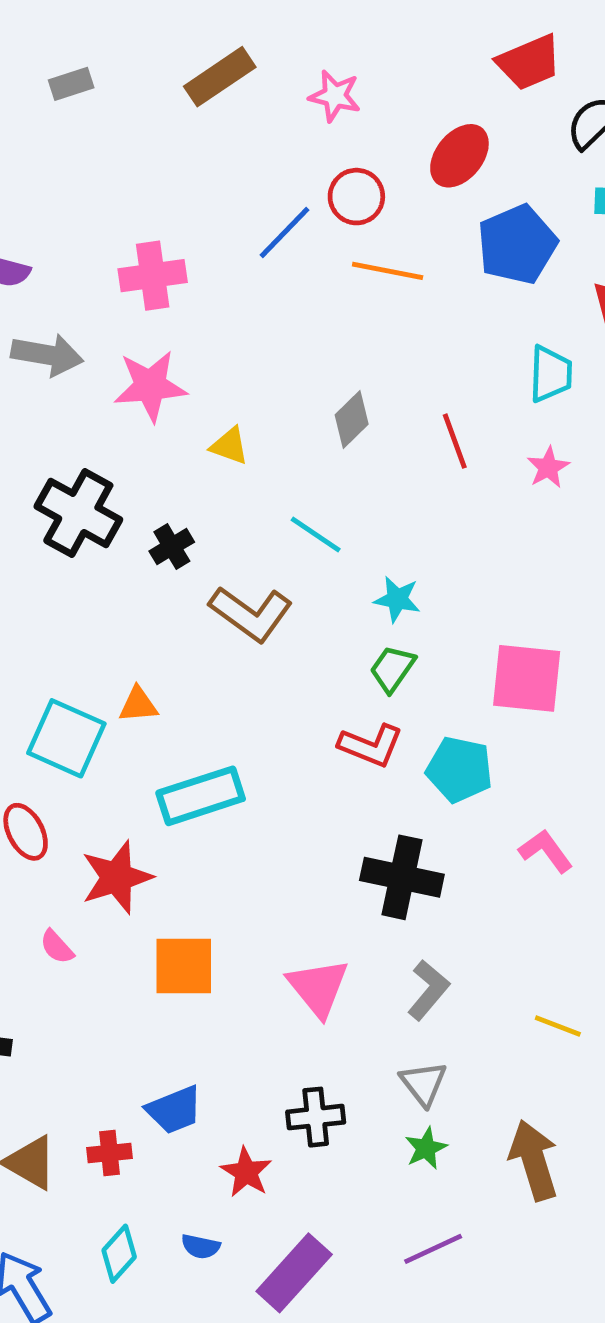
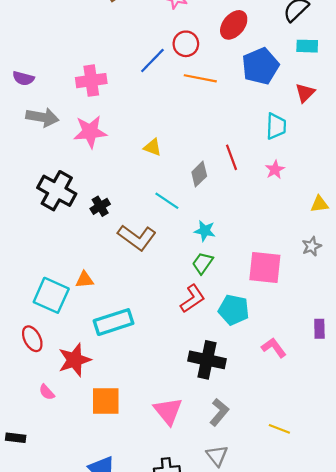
gray diamond: (352, 419) -> (199, 174), moved
yellow triangle: (229, 446) -> (152, 147), moved
red L-shape: (371, 745) -> (193, 299), turned -56

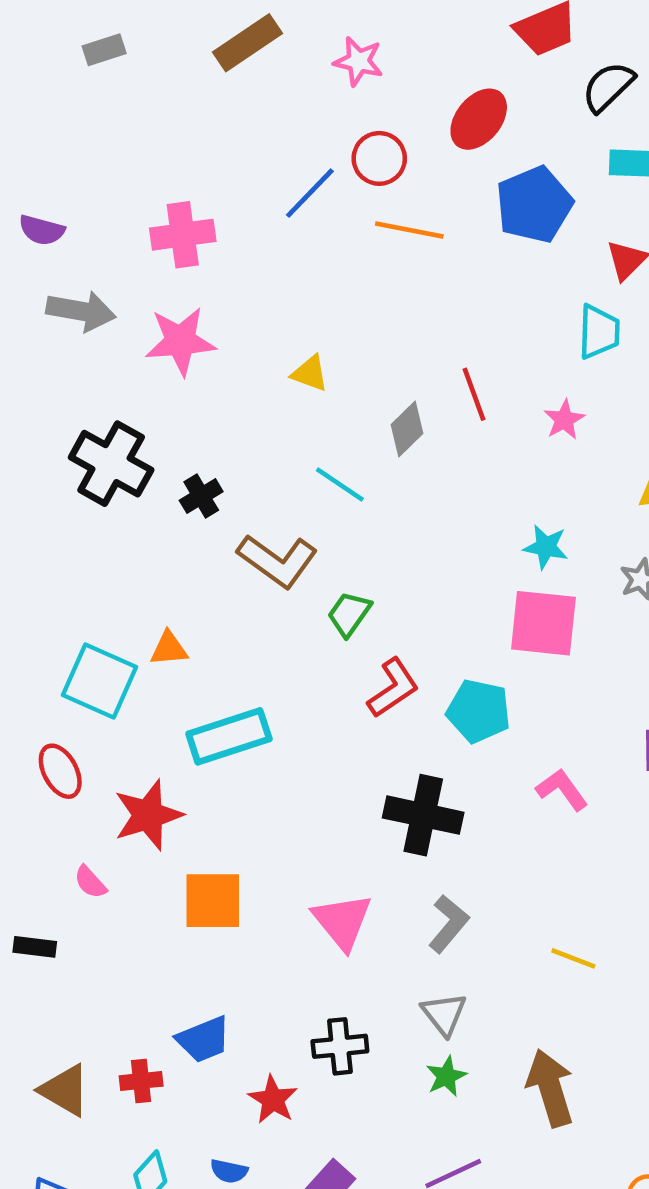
cyan trapezoid: (276, 126) -> (599, 332), moved
cyan star: (205, 231) -> (546, 547), moved
green trapezoid: (203, 263) -> (349, 614), moved
black rectangle: (16, 438) -> (35, 947), moved

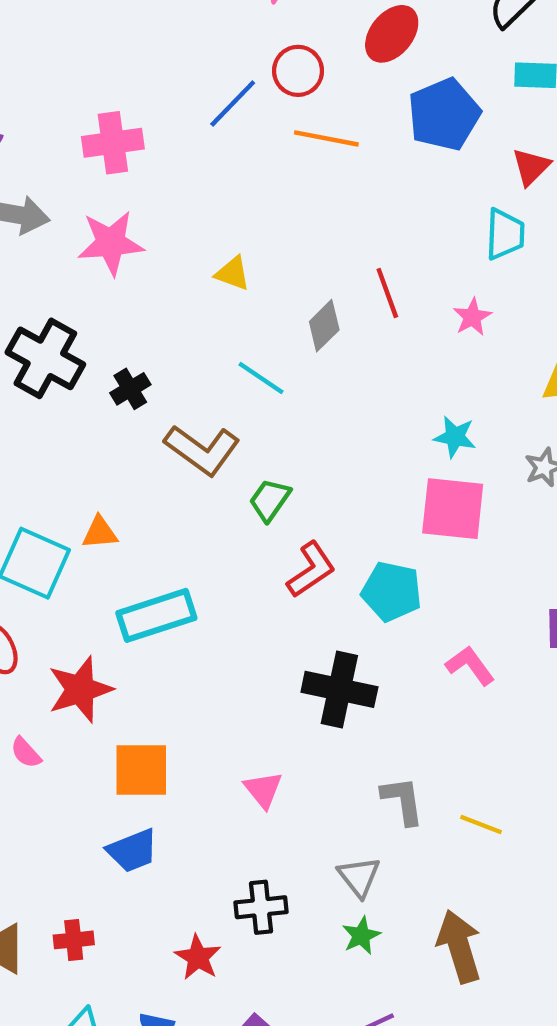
pink triangle: (342, 921) -> (263, 790), size x0.7
gray L-shape: (449, 924) -> (403, 801), moved, turned -48
blue trapezoid: (204, 1039) -> (133, 851), moved

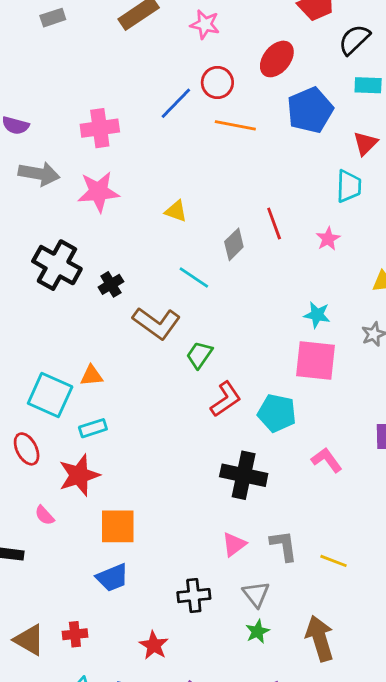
cyan rectangle: (156, 615) -> (93, 428), moved, size x0.6
pink triangle: (263, 790) -> (234, 544), moved, turned 32
black cross: (261, 907) -> (194, 596), moved

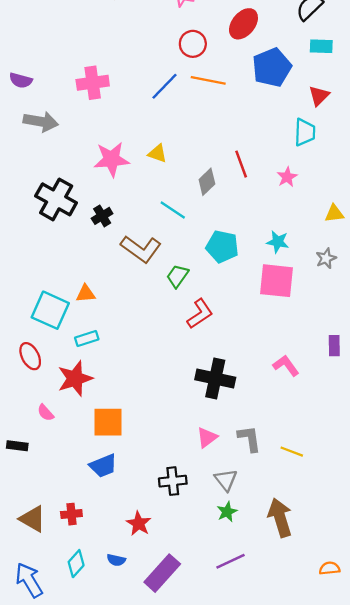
blue line: (176, 103) -> (165, 86), moved
pink star: (98, 192) -> (112, 159), moved
cyan pentagon: (277, 413) -> (222, 247), moved

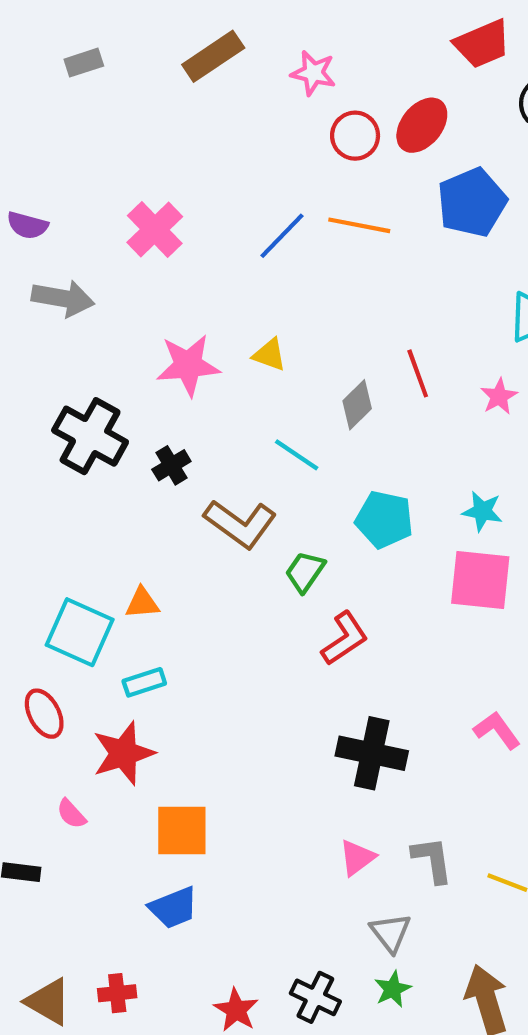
red circle: (193, 44) -> (355, 136), moved
pink cross: (93, 83) -> (155, 229), turned -36
black cross: (173, 481) -> (315, 997), moved, turned 32

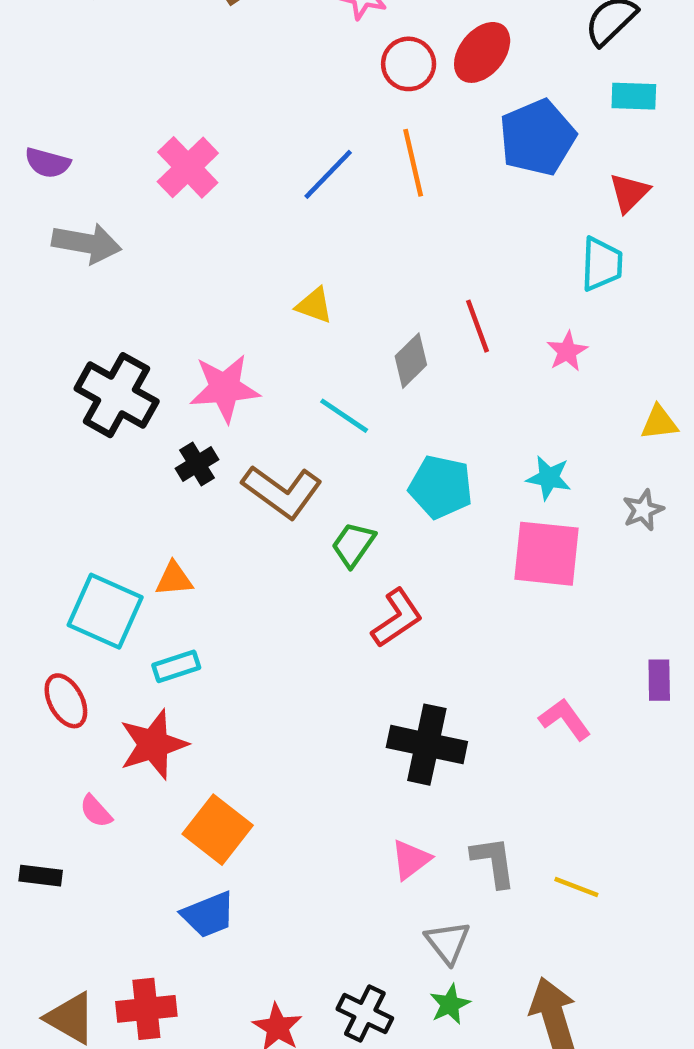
orange line: (359, 225) -> (413, 163), turned 66
pink star: (188, 365) -> (225, 388), moved
black cross: (171, 465) -> (197, 464), moved
orange square: (182, 830) -> (218, 830), turned 38
red cross: (117, 993) -> (146, 1009), size x1.4

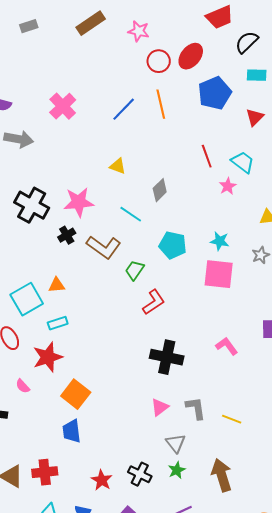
cyan trapezoid: (602, 264) -> (243, 162), moved, turned -55
red line: (478, 326) -> (207, 156), moved
cyan square: (105, 611) -> (27, 299), turned 36
blue trapezoid: (208, 915) -> (72, 431), turned 105

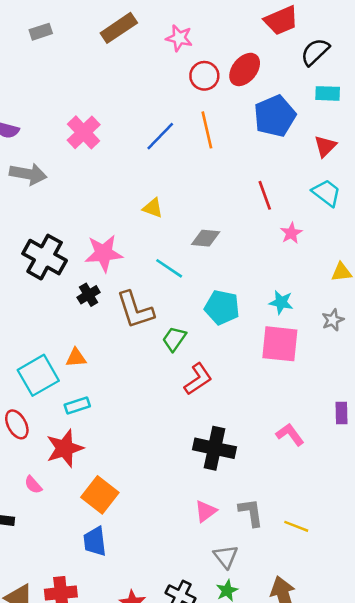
cyan trapezoid: (243, 162) -> (326, 193), moved
gray diamond: (160, 190) -> (206, 238), turned 50
brown L-shape: (104, 247) -> (135, 310), turned 36

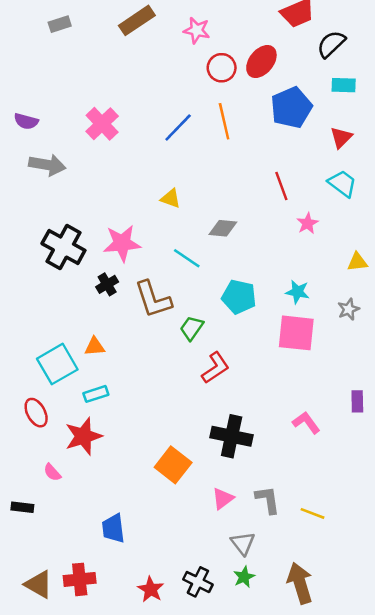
orange square: (100, 495) -> (173, 465), moved

